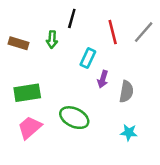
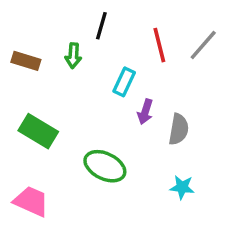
green rectangle: (27, 93) -> (38, 131), turned 40
pink trapezoid: (30, 127) -> (31, 201), moved, turned 65

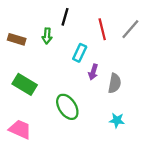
green ellipse: (105, 166) -> (67, 107), turned 30

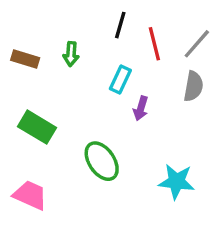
black line: (65, 17) -> (120, 25), moved
gray semicircle: (115, 83) -> (193, 86), moved
cyan star: (117, 120) -> (176, 182), size x1.5

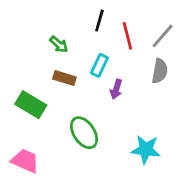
green arrow: (71, 54) -> (59, 44), turned -54
brown rectangle: (25, 59) -> (64, 78), moved

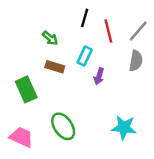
green rectangle: (31, 105) -> (26, 89), turned 35
green ellipse: (84, 133) -> (63, 126), moved

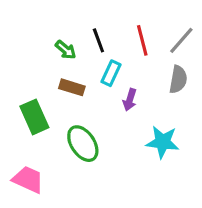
black line: (85, 18) -> (98, 40), moved, turned -36
green ellipse: (63, 126) -> (83, 144), moved
cyan star: (124, 128) -> (163, 142), moved

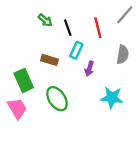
gray line: (181, 40) -> (125, 15), moved
green arrow: (66, 50) -> (45, 20), moved
pink trapezoid: (28, 180) -> (17, 108), moved, turned 35

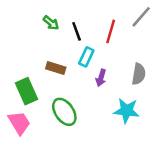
red line: (98, 28) -> (111, 31), turned 30
gray semicircle: (123, 55) -> (139, 74), moved

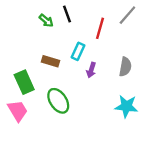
black line: (77, 31) -> (67, 14), moved
cyan star: (127, 111) -> (126, 106), moved

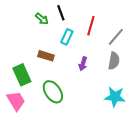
gray line: (127, 15) -> (116, 37), moved
cyan rectangle: (78, 51) -> (67, 37), moved

